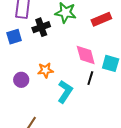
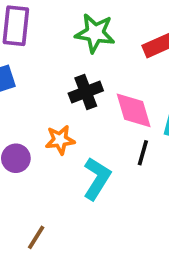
black cross: (41, 27) -> (86, 92), moved

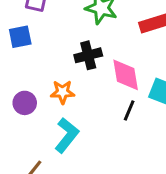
cyan L-shape: (97, 178) -> (67, 135), moved

